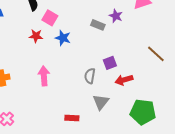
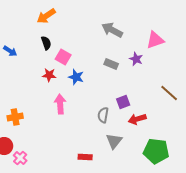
purple star: (116, 16) -> (136, 59), moved
pink arrow: (44, 76) -> (60, 104), moved

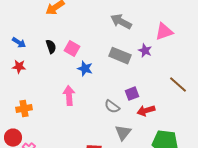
black semicircle: (46, 43) -> (51, 47), moved
gray rectangle: (111, 64) -> (120, 56), size x1.5
red star: (49, 75) -> (19, 67), moved
gray semicircle: (103, 115) -> (112, 107), turned -63

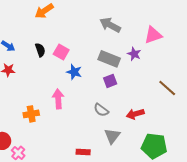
purple square: (132, 94) -> (110, 81), moved
orange cross: (24, 109) -> (31, 114), moved

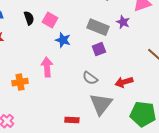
gray triangle: (112, 136) -> (101, 104), size x1.4

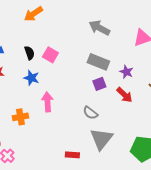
purple star: (123, 22) -> (126, 72), moved
blue star: (63, 40) -> (31, 78), moved
red arrow: (124, 82) -> (124, 95), moved, turned -120

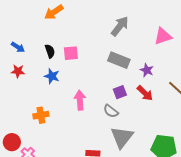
gray arrow: (99, 28) -> (120, 26), turned 100
pink square: (50, 55) -> (71, 53), turned -35
purple square: (99, 84) -> (120, 92), moved
pink arrow: (47, 102) -> (80, 100), moved

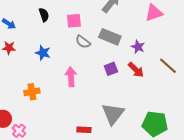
black semicircle: (50, 51) -> (44, 15), moved
pink square: (71, 53) -> (74, 21), moved
gray semicircle: (111, 111) -> (83, 42), moved

